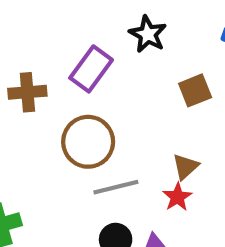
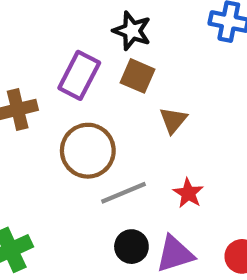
brown square: (195, 90) -> (138, 76), moved, turned -36
brown triangle: (185, 167) -> (173, 120), moved

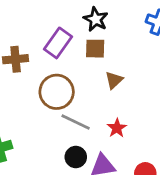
brown square: (138, 76) -> (95, 49), turned -30
gray line: (124, 193) -> (76, 122), turned 40

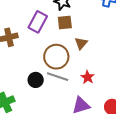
brown circle: (57, 92) -> (56, 57), moved
black circle: (76, 157) -> (36, 80), moved

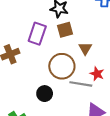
gray line: (58, 77) -> (81, 84), moved
red star: (88, 77) -> (97, 74), moved

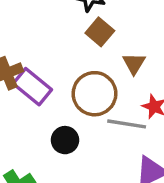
brown square: (65, 30) -> (100, 32), turned -35
purple rectangle: (37, 34) -> (32, 87), moved, turned -70

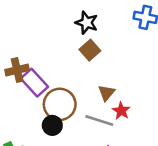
brown triangle: (134, 64) -> (106, 93), moved
brown circle: (94, 94) -> (60, 104), moved

